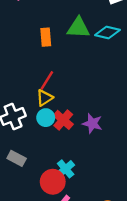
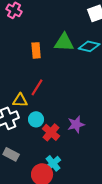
yellow triangle: (45, 98) -> (20, 100), moved, turned 35
red cross: (63, 120) -> (51, 132), moved
purple star: (92, 123) -> (76, 124), turned -30

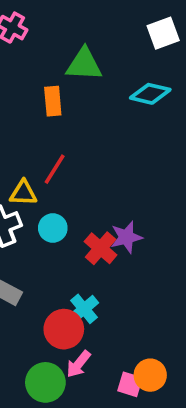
green triangle: (64, 42) -> (84, 64), moved
red cross: (51, 132) -> (101, 248), moved

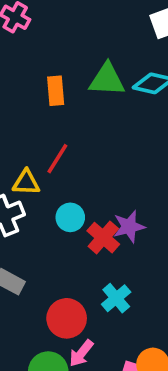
green triangle: (84, 64) -> (107, 80), moved
cyan circle: (53, 228) -> (70, 217), moved
cyan cross: (84, 309) -> (116, 298), moved

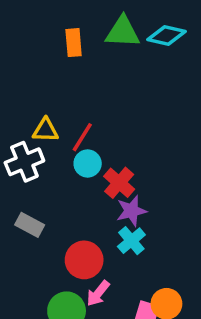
red line: (57, 159) -> (82, 137), moved
purple star: (129, 227) -> (131, 211), moved

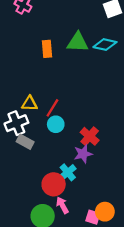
red cross: (119, 183) -> (90, 136), moved
gray rectangle: (30, 225) -> (25, 142), moved
cyan cross: (131, 241) -> (68, 172), moved
pink arrow: (98, 293) -> (62, 205), turned 112

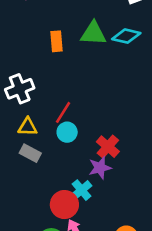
yellow triangle: (29, 104) -> (28, 127), moved
white cross: (16, 123) -> (20, 89), moved

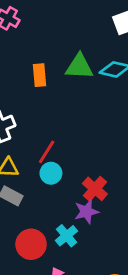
red circle: (64, 205) -> (31, 244), moved

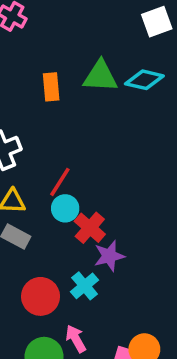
red cross: (95, 189) -> (90, 228), moved

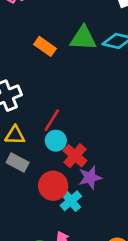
orange rectangle: (51, 87) -> (45, 46), turned -50
red circle: (40, 296) -> (53, 186), moved

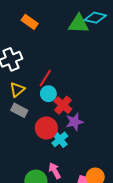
green triangle: (83, 38) -> (79, 24), moved
orange rectangle: (45, 46) -> (30, 22), moved
yellow triangle: (15, 135) -> (17, 90), turned -42

